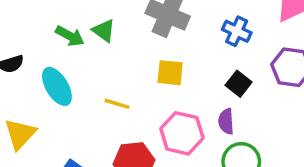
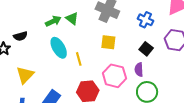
green arrow: (70, 36) -> (53, 21), turned -56
cyan ellipse: (57, 86) -> (59, 48), moved
yellow line: (117, 104) -> (79, 59), turned 56

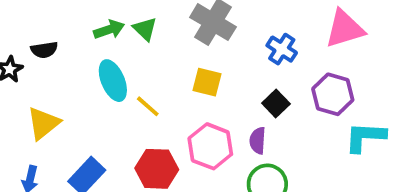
yellow line: (79, 59) -> (148, 106), turned -40

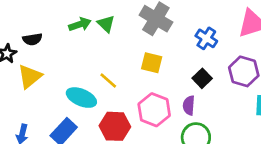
cyan ellipse: (113, 81) -> (81, 98), moved, turned -44
yellow triangle: (43, 123) -> (30, 76), moved

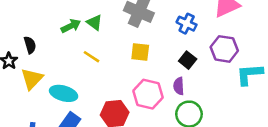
black semicircle: (32, 39) -> (30, 45), turned -90
yellow line: (108, 81) -> (91, 57), moved
cyan ellipse: (81, 98) -> (64, 93), moved

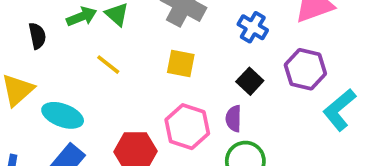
black semicircle: (30, 45) -> (37, 36), moved
cyan L-shape: (249, 74) -> (339, 110), turned -40

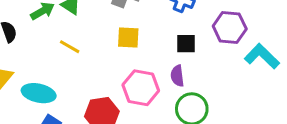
black square: (250, 81) -> (186, 44), turned -35
cyan L-shape: (339, 110) -> (262, 56), turned 92

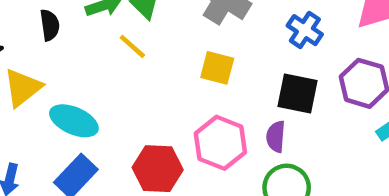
black square: (186, 44) -> (297, 94), size x1.4
yellow line: (70, 47) -> (132, 46), moved

